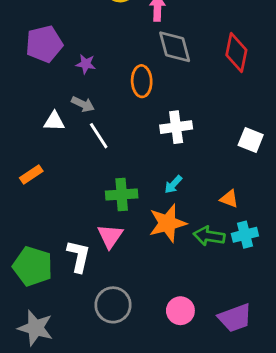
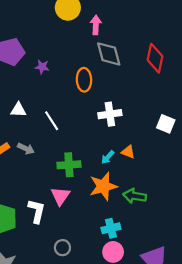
gray arrow: (83, 104) -> (26, 149), moved
orange triangle: (229, 199) -> (128, 152), moved
cyan cross: (245, 235) -> (111, 228), moved
gray circle: (113, 305) -> (62, 248), size x0.6

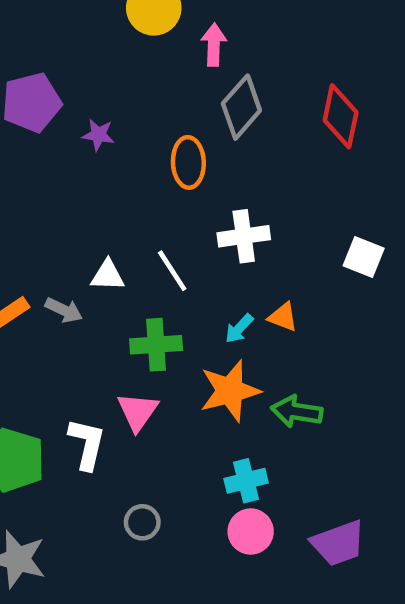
gray diamond: (109, 54) -> (241, 107), turned 56
white triangle: (18, 110) -> (108, 275), moved
white line: (52, 121) -> (172, 271), moved

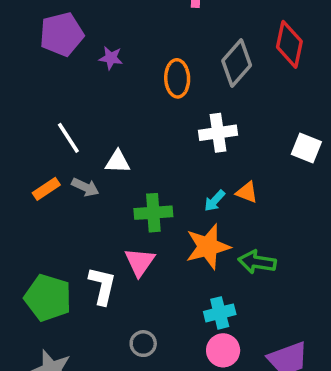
gray diamond: (241, 107) -> (237, 63), moved
white line: (172, 271) -> (68, 138), moved

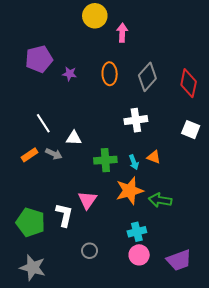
red diamond: (289, 44) -> (189, 83), moved
orange ellipse: (177, 78) -> (110, 74), moved
cyan arrow: (215, 201) -> (134, 162), turned -64
green cross: (153, 213) -> (105, 160), moved

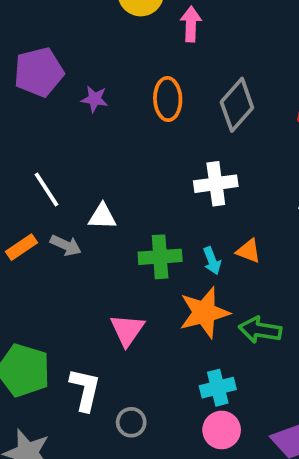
white L-shape: (64, 215) -> (85, 390), moved

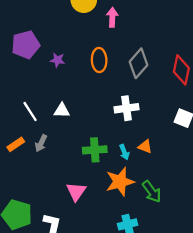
white triangle: (102, 216) -> (62, 110), moved
gray arrow: (66, 245) -> (41, 143), turned 91
green arrow: (260, 330) -> (152, 192), turned -135

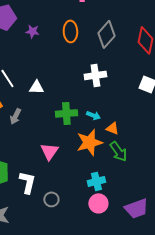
white triangle: (62, 110) -> (36, 87), moved
gray arrow: (41, 143) -> (15, 116), moved
orange triangle: (145, 147) -> (112, 128), moved
cyan arrow: (124, 152) -> (93, 115), turned -48

